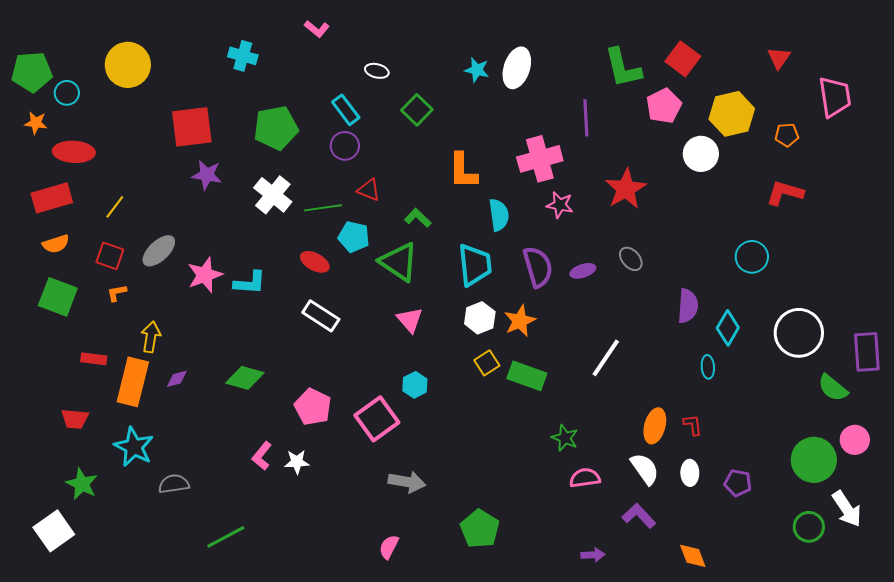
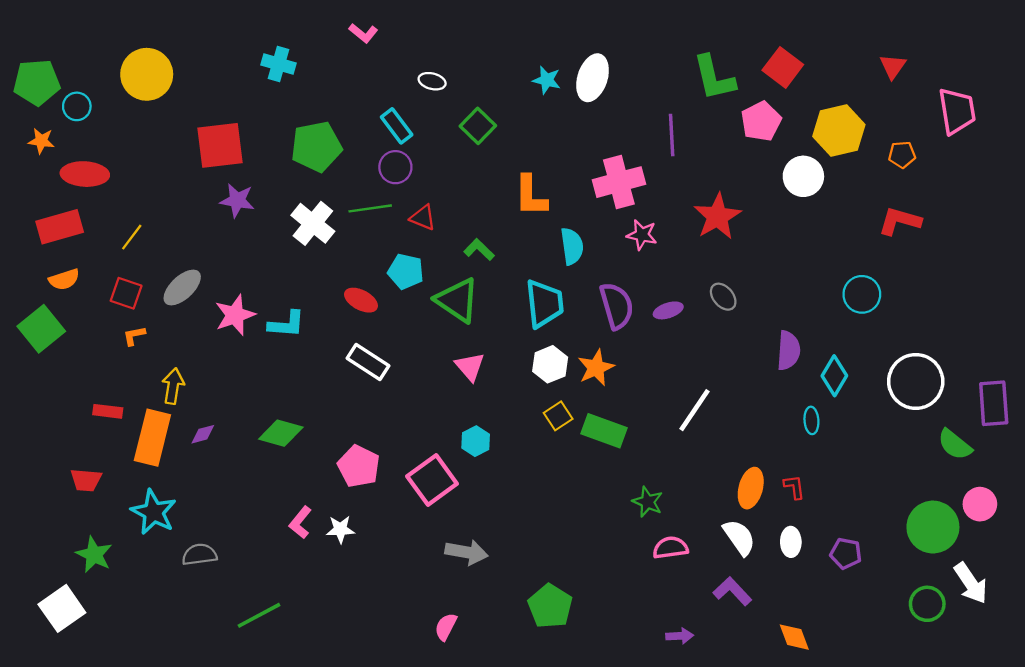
green line: (323, 208) -> (370, 208), moved
green square: (58, 297) -> (41, 329), moved, turned 30

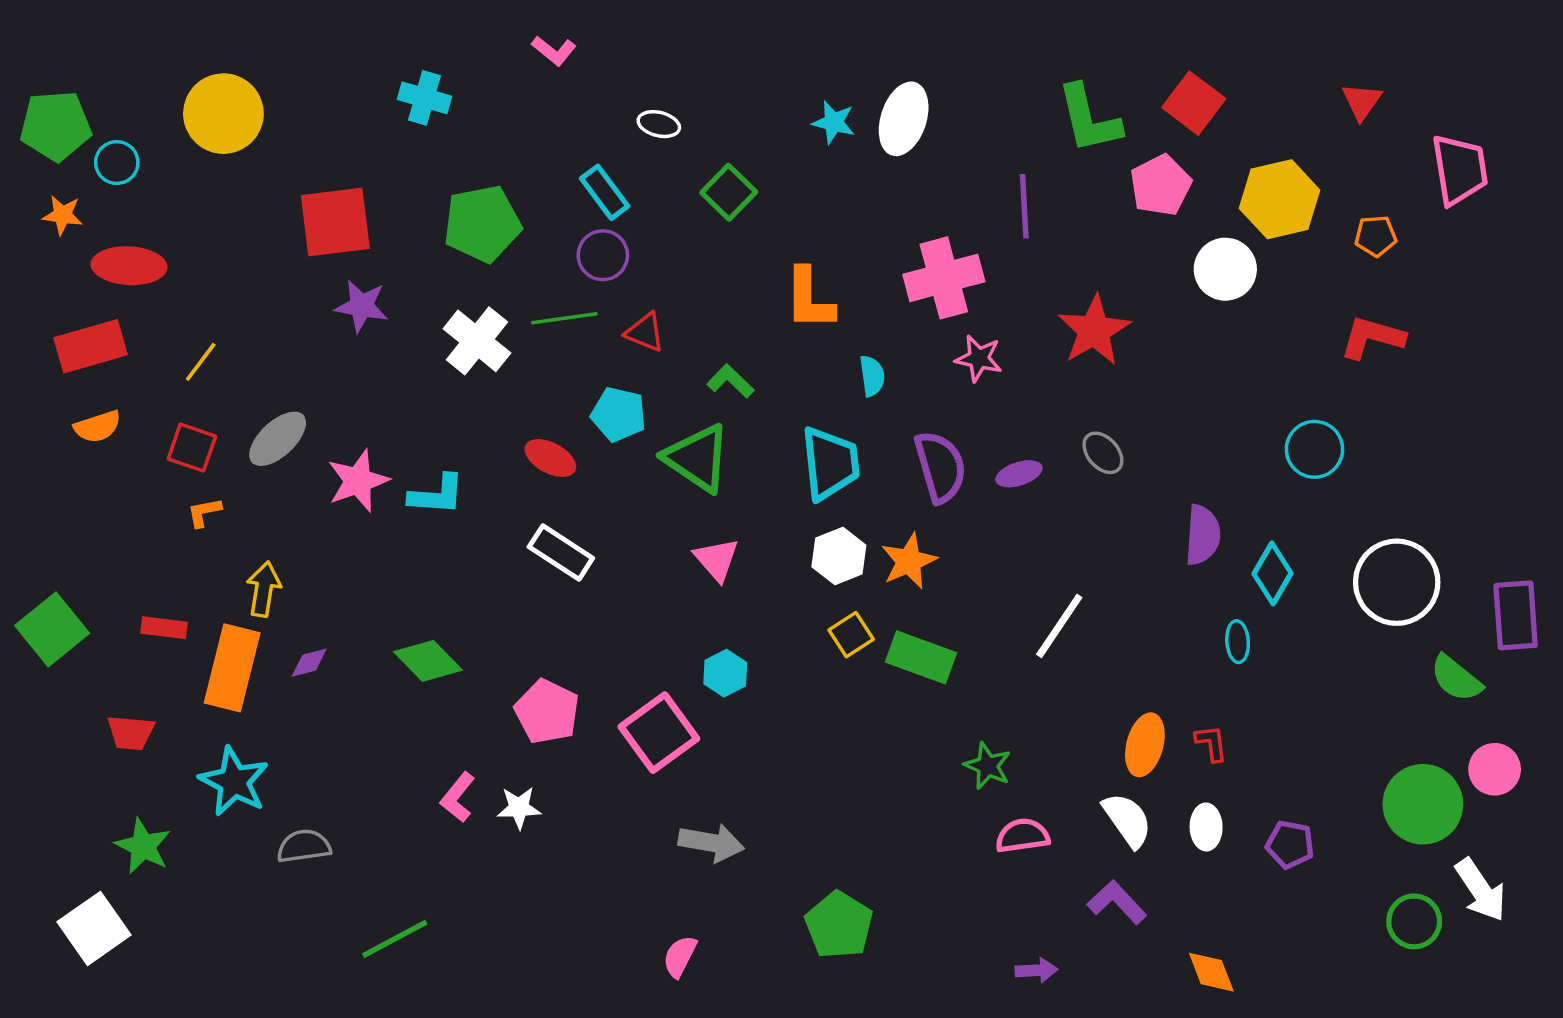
cyan semicircle: (572, 246) -> (872, 376), size x0.7
green square: (41, 329) -> (52, 629), moved
green diamond: (281, 433) -> (428, 661), turned 30

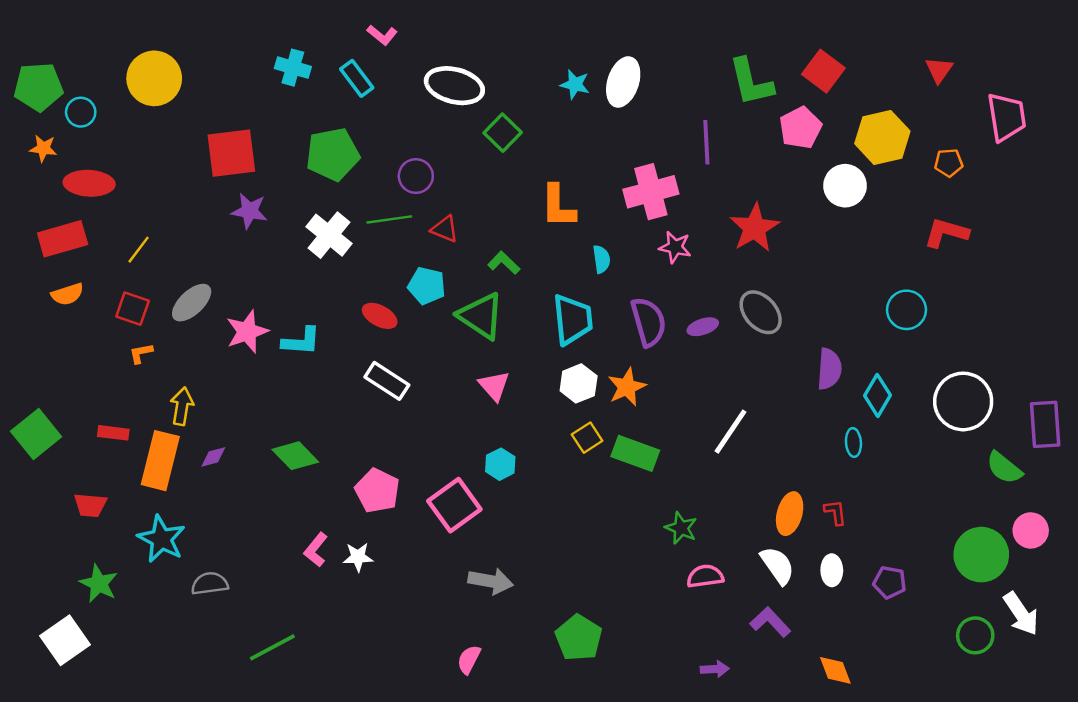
white ellipse: (659, 124) -> (454, 86), size x2.0
cyan rectangle: (605, 192) -> (357, 78), moved
gray ellipse: (1103, 453) -> (761, 312), size x1.5

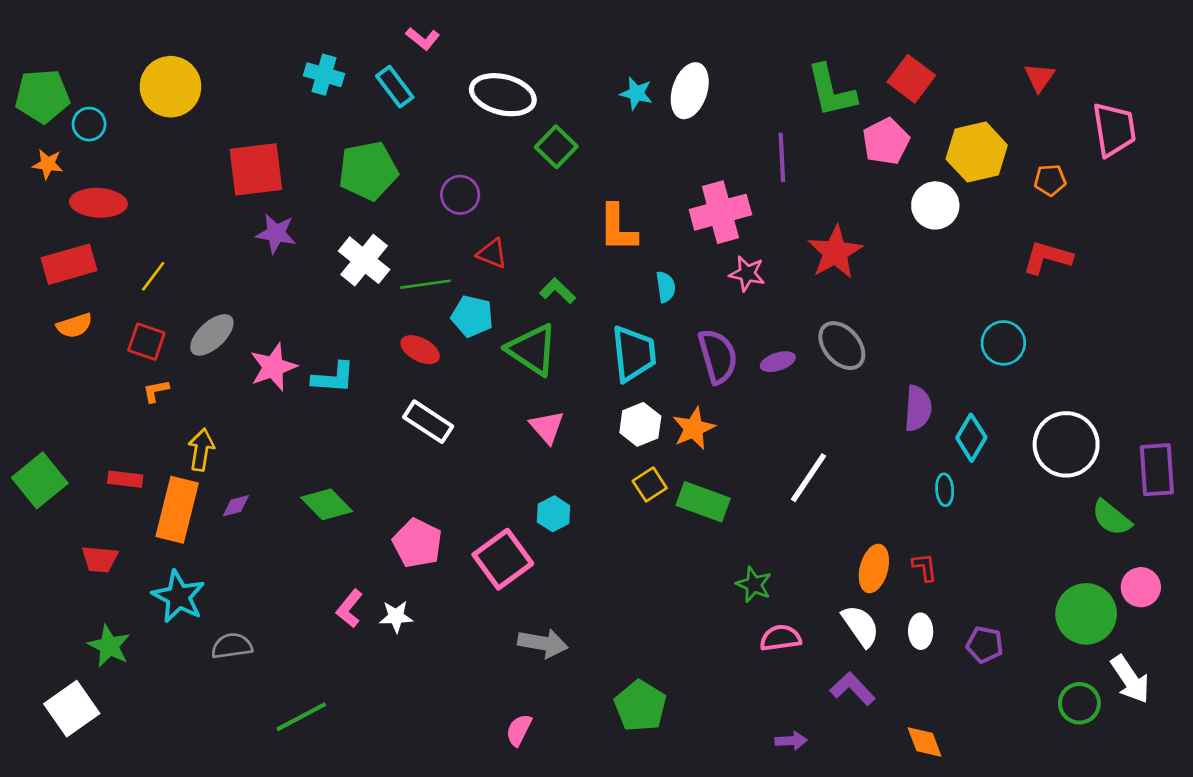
green line: (389, 219) -> (425, 284), moved

